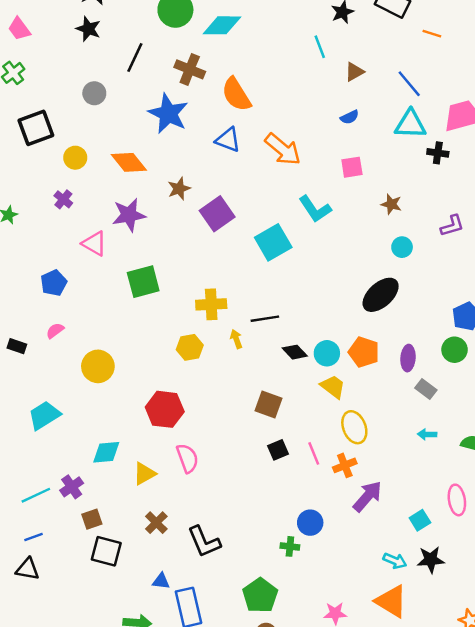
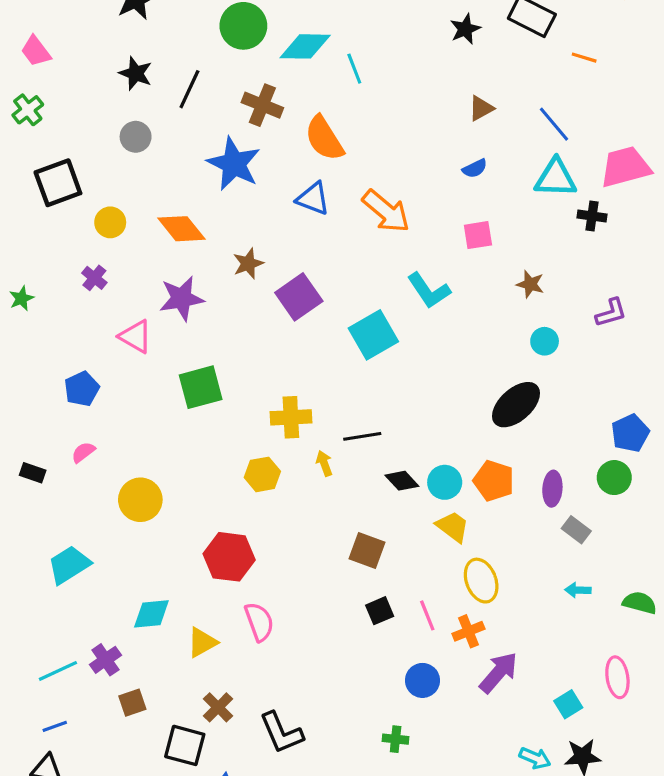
black star: (88, 29) -> (136, 73), moved
cyan line: (320, 47) -> (354, 69), moved
blue circle: (310, 523) -> (422, 680), moved
black square: (106, 551) -> (185, 745), moved

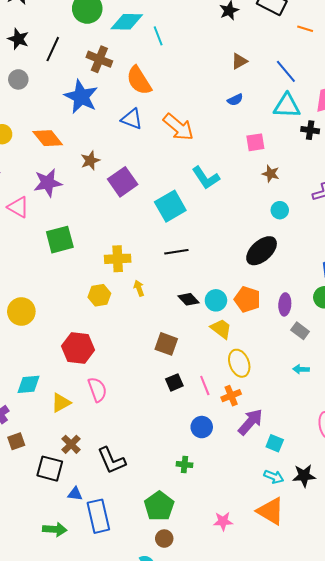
pink square: (478, 235) -> (255, 142), moved
black line: (362, 436) -> (176, 252), moved
cyan square: (568, 704) -> (275, 443), moved, turned -36

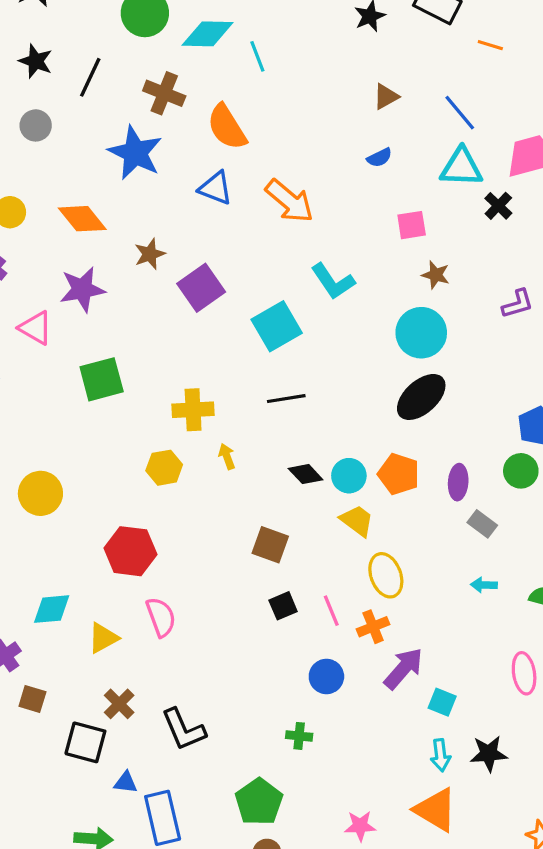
black cross: (310, 130) -> (498, 206), turned 36
cyan circle: (280, 210) -> (421, 333), moved, size x1.8
brown square: (16, 441) -> (32, 699), turned 36
cyan arrow: (274, 477) -> (440, 755), turned 60

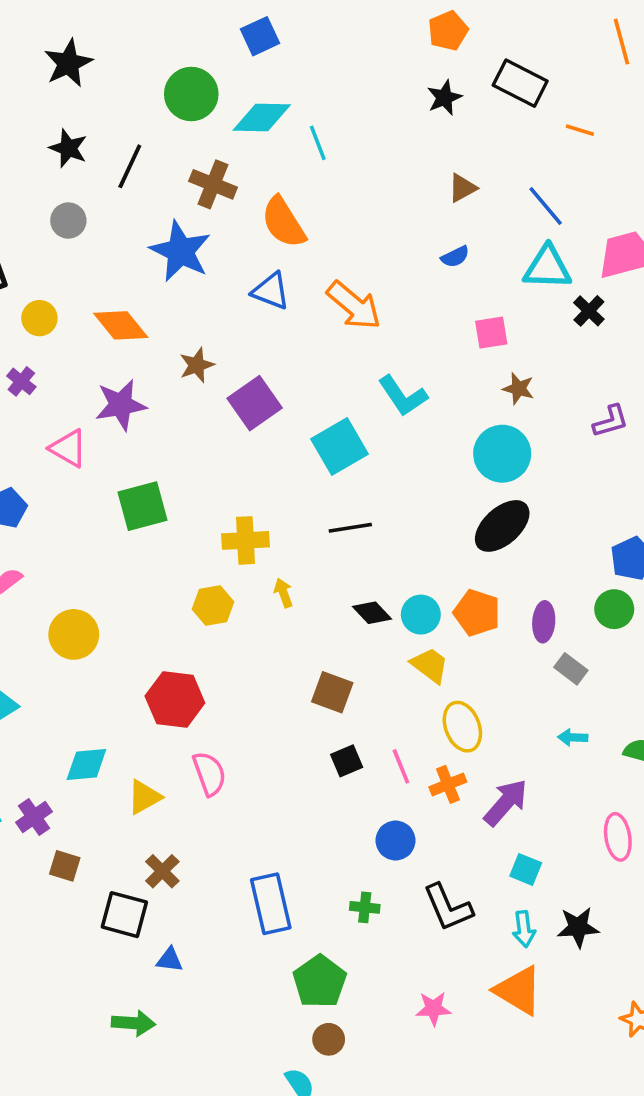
purple arrow: (404, 668) -> (506, 803), moved
black L-shape: (183, 730) -> (448, 907), moved
blue rectangle: (163, 818) -> (271, 904), moved

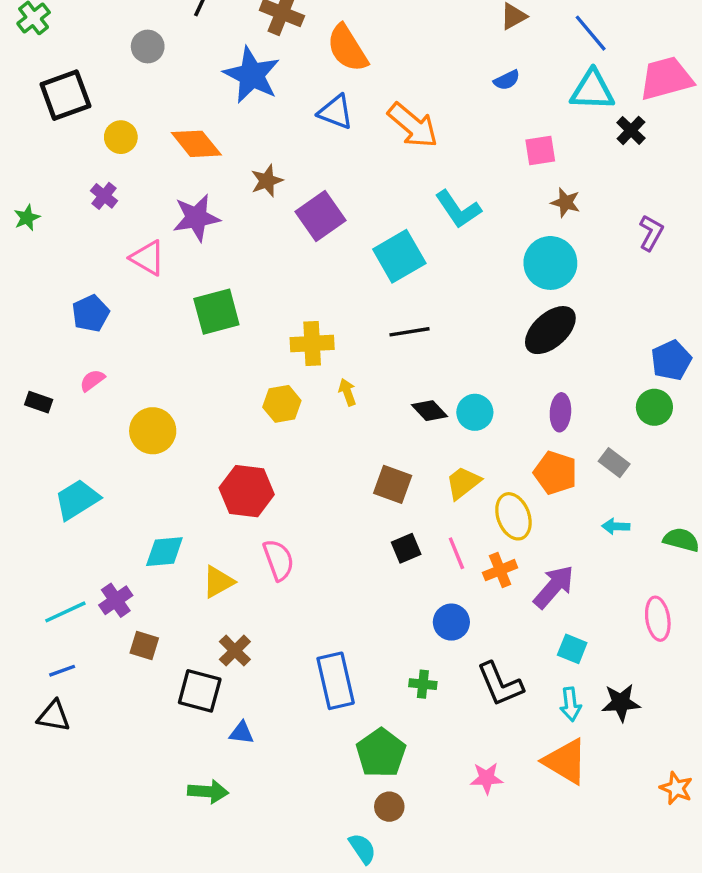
purple L-shape: (611, 421) -> (651, 233), turned -45
orange pentagon: (477, 613) -> (555, 473), moved
purple ellipse: (544, 622) -> (560, 412), moved
yellow trapezoid: (430, 665) -> (463, 483), moved, turned -75

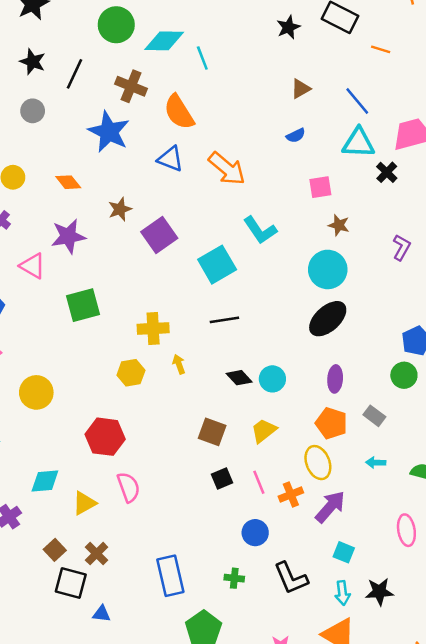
orange diamond: (196, 144) -> (68, 182), size x0.7
yellow ellipse: (513, 516) -> (318, 463), moved
brown square: (144, 646) -> (55, 550), moved, turned 30

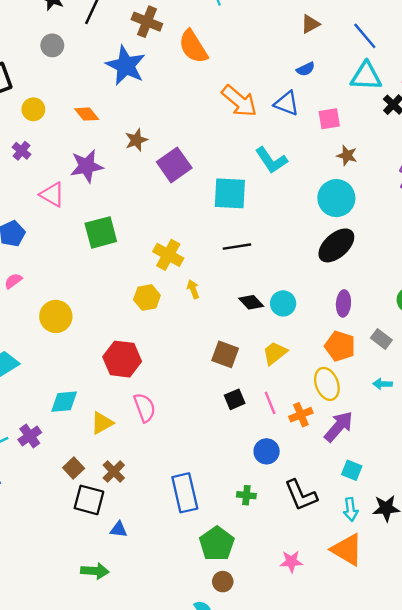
blue triangle: (170, 159) -> (287, 103), moved
cyan square: (217, 265) -> (230, 193), turned 33
yellow cross: (153, 329) -> (168, 255), turned 32

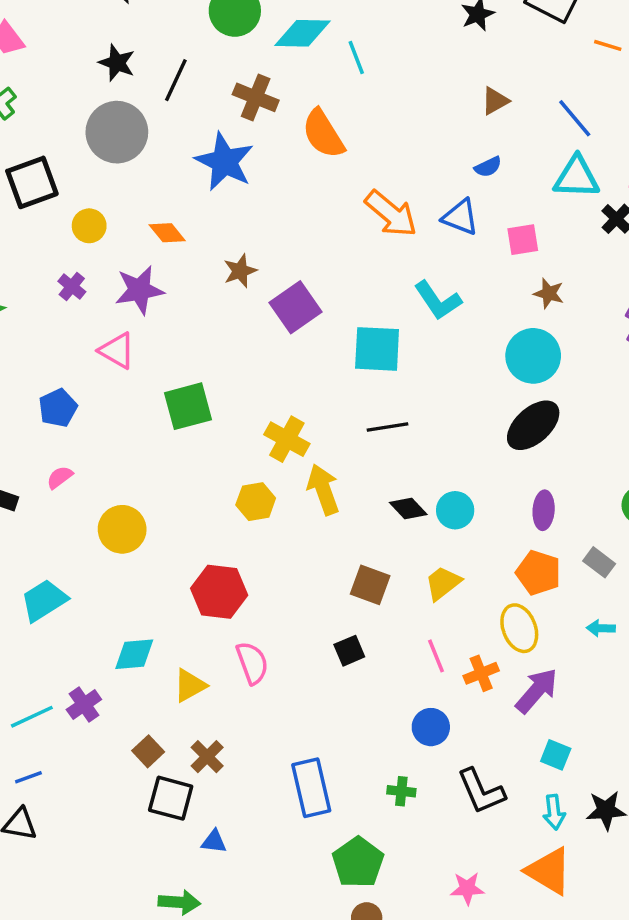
gray circle: (52, 45) -> (117, 132), size x1.8
purple star: (87, 166) -> (139, 290), moved
yellow arrow: (193, 289) -> (323, 489), size x1.8
black square: (235, 399) -> (349, 651), moved

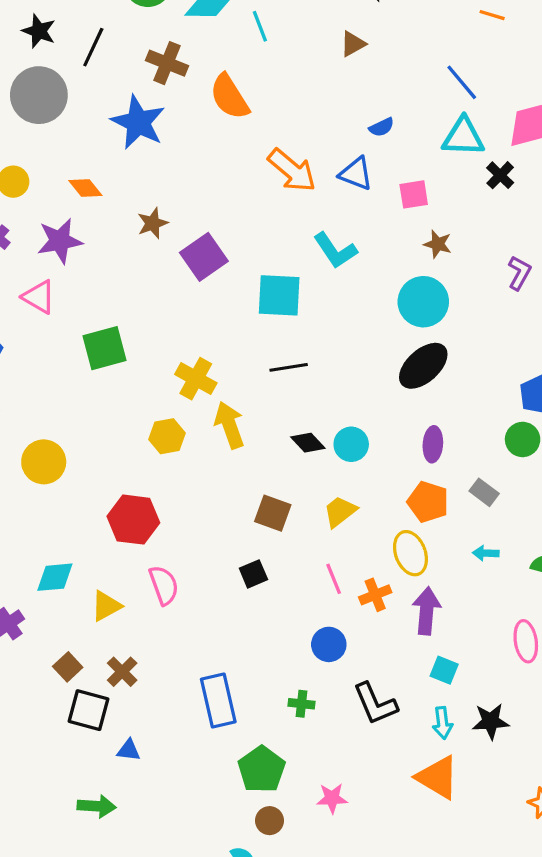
brown triangle: (495, 101) -> (353, 44), moved
purple arrow: (537, 691) -> (426, 611), turned -36
pink star: (467, 888) -> (332, 798), moved

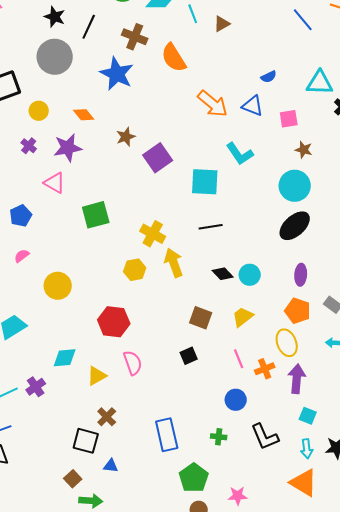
brown triangle: (353, 44) -> (222, 24), moved
blue line: (462, 82) -> (303, 20), moved
brown square: (68, 667) -> (73, 479), moved

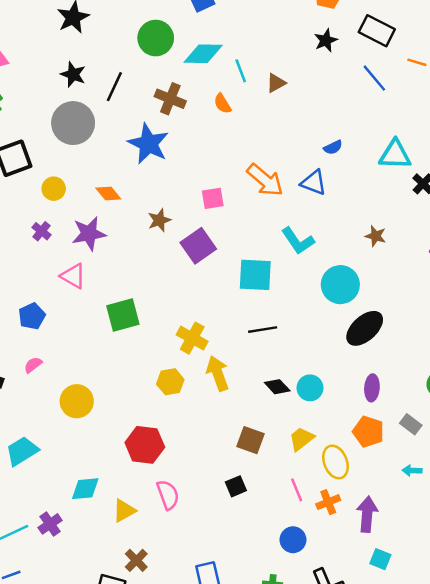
orange semicircle: (174, 58) -> (223, 104), moved, size x0.6
pink square: (289, 119) -> (213, 198), moved
cyan circle: (295, 186) -> (340, 285), moved
yellow ellipse: (287, 343) -> (335, 462), moved

